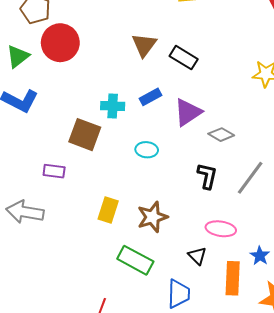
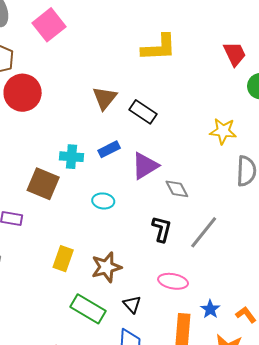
gray diamond: (221, 135) -> (177, 189), turned 30
black triangle: (197, 256) -> (132, 304), moved

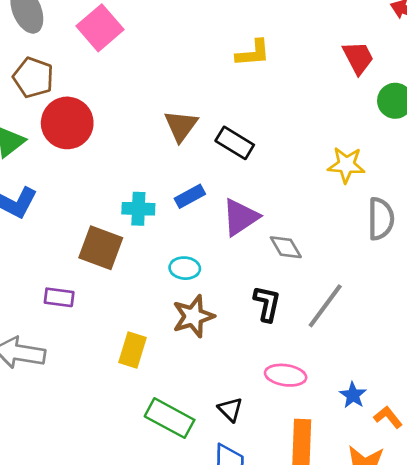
yellow L-shape: (159, 48) -> (253, 53), size x0.7
brown star: (106, 267) -> (193, 316), moved
blue star: (210, 309) -> (353, 395), moved

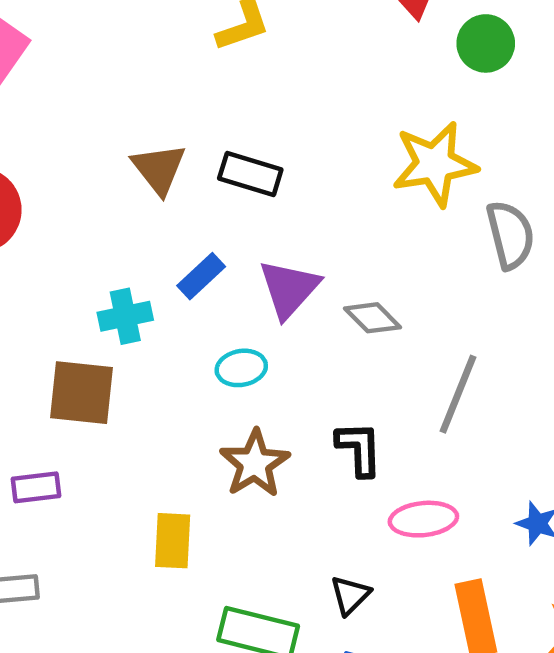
yellow star: (346, 165) -> (435, 164), size x1.4
cyan ellipse: (185, 268) -> (241, 368), moved
black L-shape: (267, 304) -> (359, 449), moved
black triangle: (230, 409) -> (350, 595), turned 44

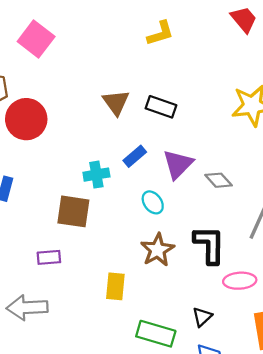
cyan ellipse: (241, 368) -> (153, 202), turned 60
black L-shape: (359, 449) -> (209, 245), size x1.4

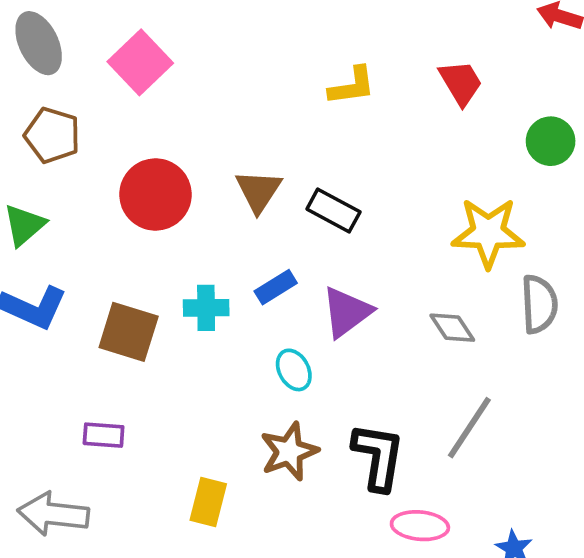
red trapezoid: (244, 19) -> (461, 83), moved
red circle: (26, 119) -> (155, 194), moved
gray diamond: (219, 180) -> (452, 328), moved
brown square: (73, 211) -> (129, 332), moved

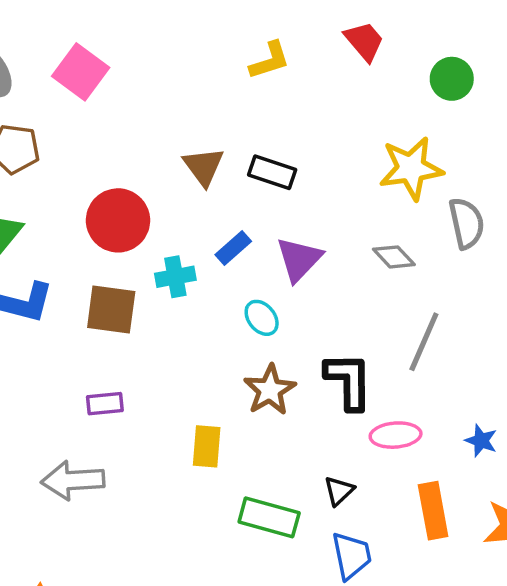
red circle: (155, 194) -> (118, 220), moved

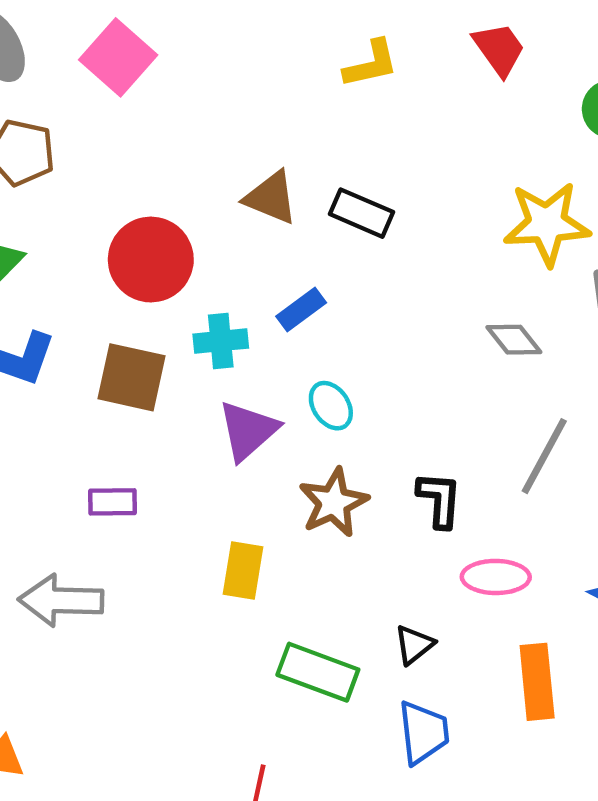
brown triangle: (204, 167) -> (271, 198), turned -36
purple triangle: (299, 259) -> (248, 431), moved
black L-shape: (349, 381) -> (439, 500), size x0.7

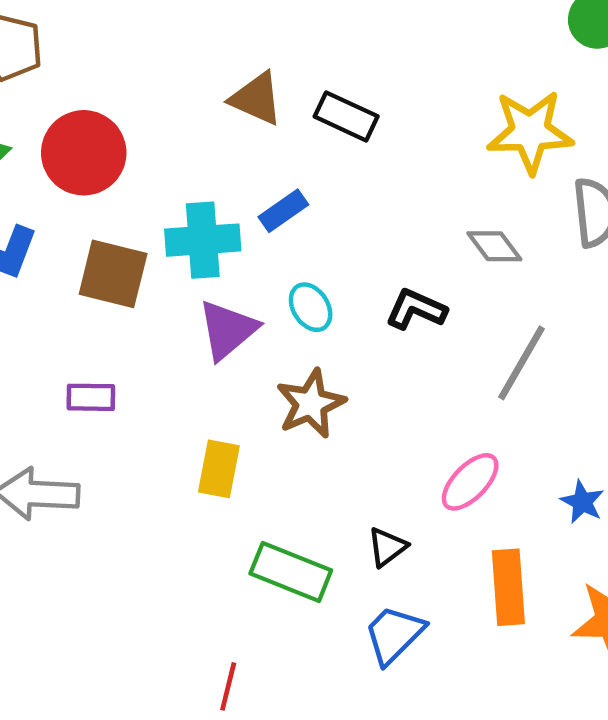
red circle: (151, 260) -> (84, 153), moved
cyan cross: (221, 341) -> (203, 240), size x1.4
black L-shape: (439, 500) -> (416, 309), moved, turned -72
pink ellipse: (496, 577) -> (470, 482), turned -48
blue trapezoid: (423, 732) -> (394, 635), turned -130

